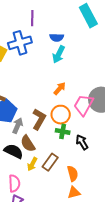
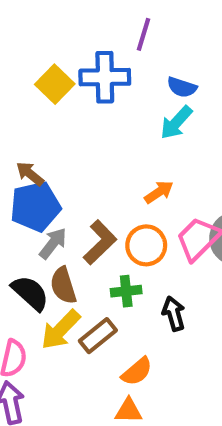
green cross: (63, 131) -> (126, 291), moved, turned -32
yellow arrow: (32, 164) -> (61, 330), size x1.5
orange semicircle: (73, 174) -> (137, 372), turned 49

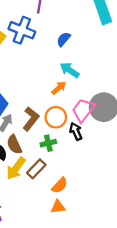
blue cross: (105, 77) -> (22, 30), turned 30
blue semicircle: (182, 87) -> (64, 39), moved, turned 119
cyan arrow: (176, 123) -> (70, 70), moved, turned 90
black arrow: (174, 314) -> (76, 131), moved

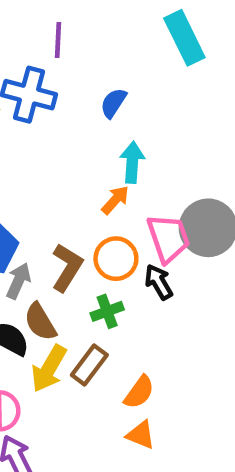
cyan arrow: (70, 70) -> (132, 162), turned 66
pink trapezoid: (83, 110) -> (168, 238), turned 130
orange triangle: (58, 207) -> (141, 435), turned 35

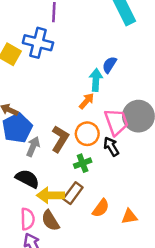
blue semicircle: (113, 103) -> (109, 65), moved
brown semicircle: (40, 322) -> (50, 221), moved
yellow arrow: (49, 369) -> (50, 195), turned 60
orange triangle: (141, 435) -> (129, 217), moved, turned -30

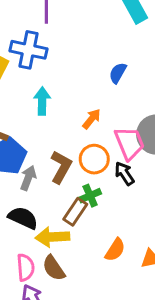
cyan arrow: (96, 80) -> (42, 101), moved
brown rectangle: (73, 193) -> (75, 212), moved

